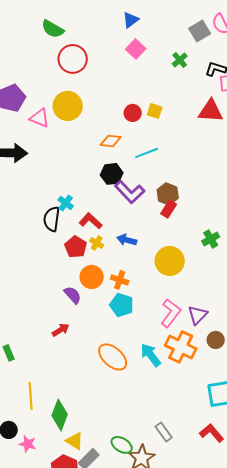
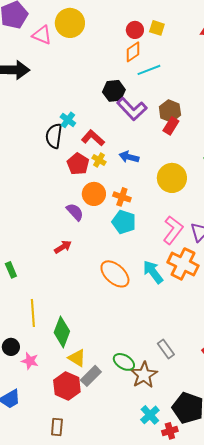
orange diamond: (111, 141) -> (133, 52), moved, turned -40

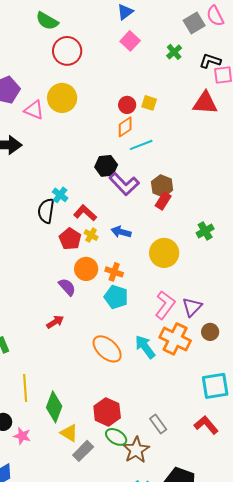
red hexagon: (67, 386) -> (107, 412), moved

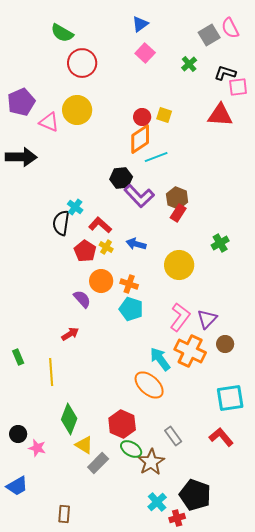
orange diamond: (125, 127) -> (140, 139), size x1.4
orange ellipse: (107, 349) -> (149, 385), moved
yellow line: (25, 388) -> (51, 372), moved

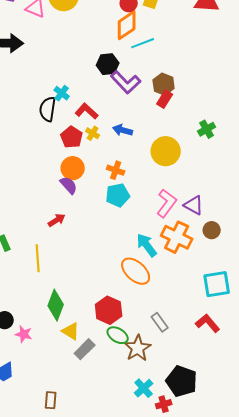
orange circle: (101, 281) -> (73, 168), moved
cyan pentagon: (131, 309) -> (118, 195), turned -30
purple triangle: (207, 319) -> (194, 205), turned -45

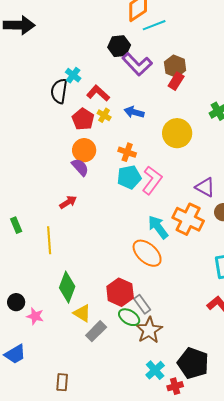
pink L-shape: (167, 203) -> (152, 180), moved
gray rectangle: (160, 322) -> (142, 304), moved

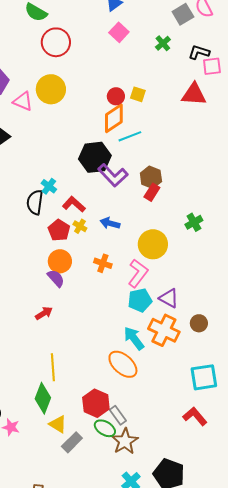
black hexagon: (119, 46) -> (95, 157), size x1.4
cyan pentagon: (129, 177) -> (140, 300), moved
pink L-shape: (152, 180) -> (138, 273), moved
purple triangle: (205, 187) -> (169, 298), moved
yellow line: (49, 240) -> (53, 367), moved

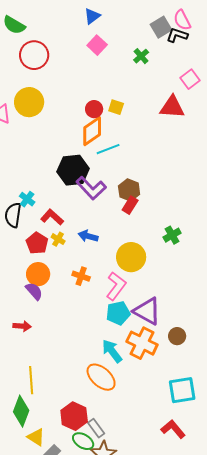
black L-shape: (199, 52) -> (177, 35), moved
pink square: (212, 66) -> (190, 79), turned -30
purple triangle: (169, 298) -> (147, 311), size x1.4
red arrow: (44, 313) -> (22, 326), turned 36

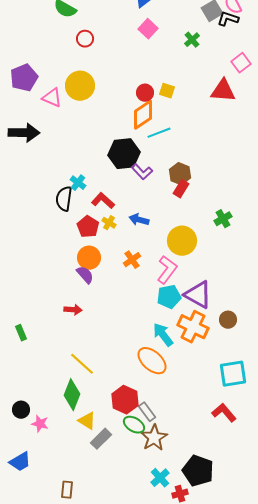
red circle: (34, 55) -> (85, 39), size x0.6
purple L-shape: (91, 188) -> (142, 172), size x0.7
orange cross: (81, 276) -> (132, 260), turned 36
yellow line: (31, 380) -> (82, 364), turned -44

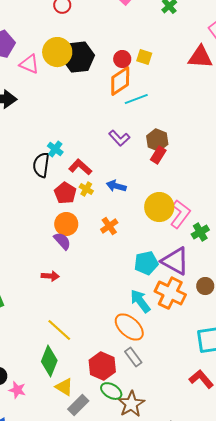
black hexagon: (124, 154) -> (78, 57), moved
green cross: (223, 219) -> (200, 232), moved
pink L-shape: (167, 270) -> (180, 214), moved
gray rectangle: (147, 412) -> (133, 357), moved

